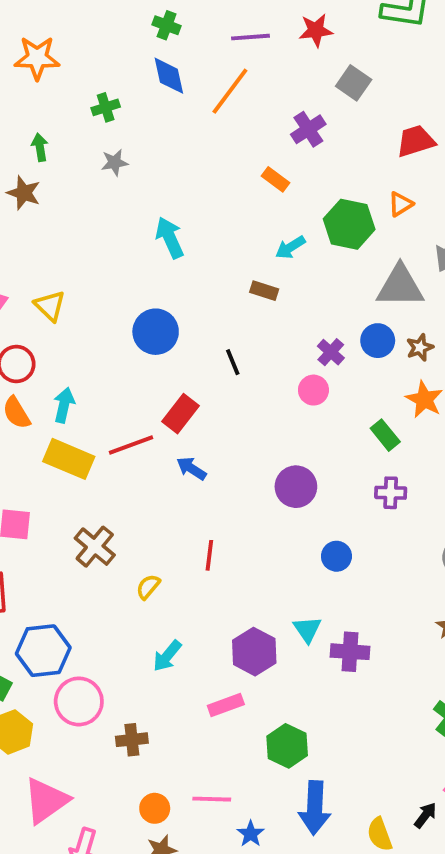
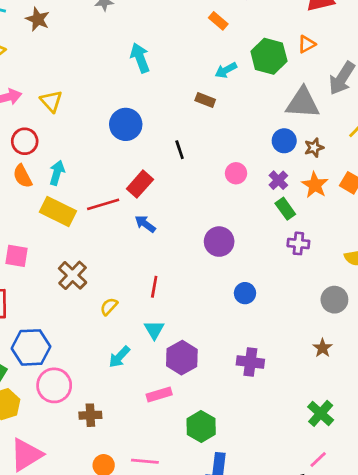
purple cross: (331, 352) -> (278, 180), moved
purple cross: (391, 493) -> (298, 243), moved
cyan triangle: (307, 629) -> (154, 330), moved

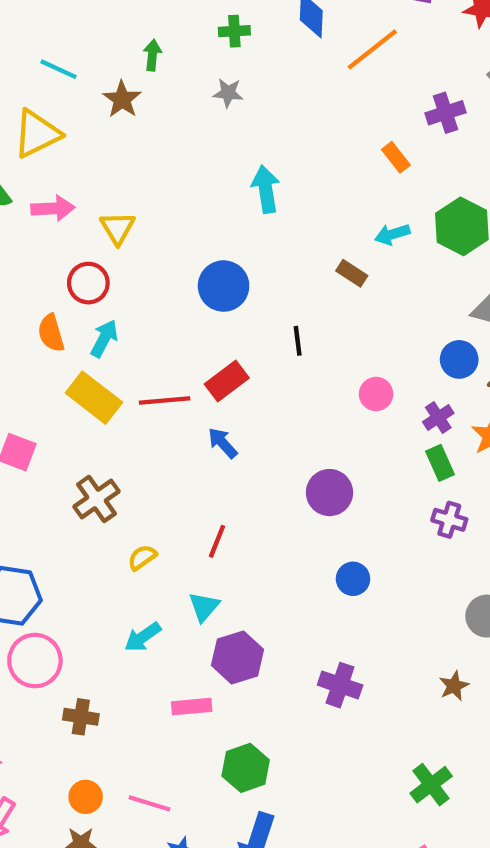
red circle: (25, 141) -> (88, 283), moved

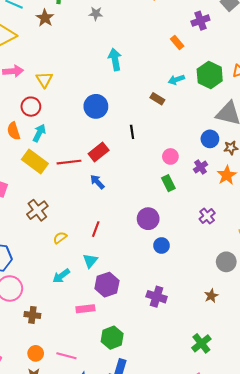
green rectangle: (440, 463) -> (168, 183), moved
purple circle: (329, 493) -> (148, 219), moved
purple cross: (449, 520) -> (207, 216), turned 35

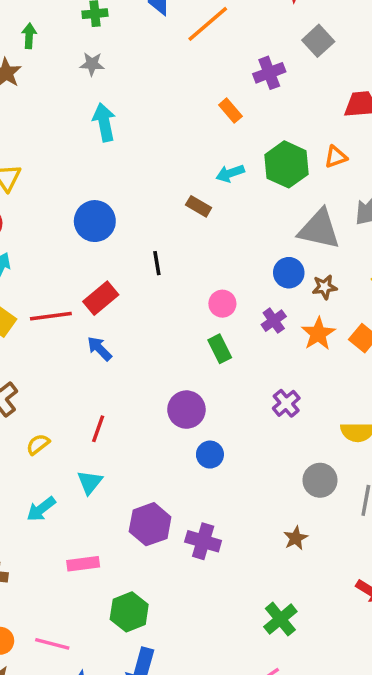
cyan arrow: (115, 59) -> (104, 122), moved
purple hexagon: (107, 285) -> (150, 524), moved

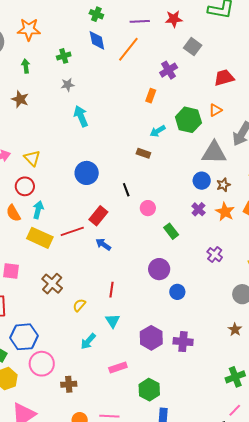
green arrow: (29, 36) -> (26, 66), moved
orange rectangle: (230, 111) -> (151, 96), turned 72
pink circle: (222, 304) -> (148, 208), moved
green cross: (280, 619) -> (235, 377), turned 30

